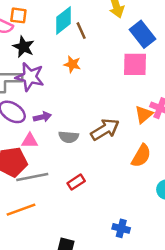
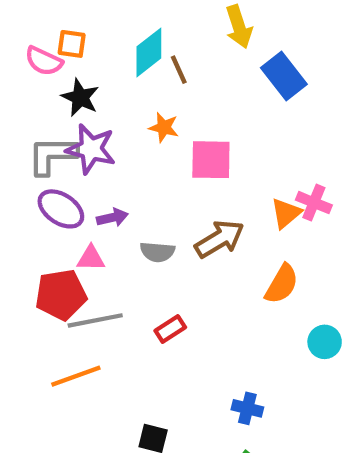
pink square: (135, 64) -> (211, 160), moved

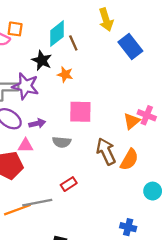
black star: (80, 97) -> (42, 60), moved
pink square: (211, 160) -> (80, 112), moved
brown arrow: (220, 239) -> (106, 151), moved, turned -84
gray line: (95, 320) -> (37, 203), moved
blue cross: (247, 408) -> (128, 227), moved

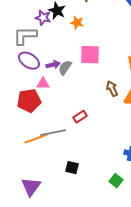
purple star: (26, 86) -> (43, 18), moved, size x0.7
gray semicircle: (62, 142) -> (65, 68), moved, turned 119
brown arrow: (106, 151) -> (112, 89), size x0.7

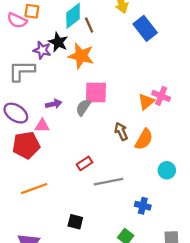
orange star: (77, 23) -> (81, 56), size x1.6
purple ellipse: (29, 61) -> (16, 113), moved
gray semicircle: (65, 68) -> (83, 107), moved
gray line: (53, 133) -> (108, 182), moved

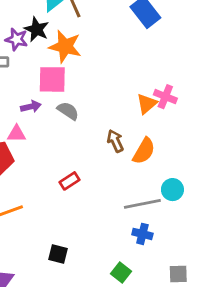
pink square: (96, 92) -> (52, 79), moved
gray semicircle: (83, 107) -> (68, 111), turned 90
gray line: (108, 182) -> (142, 204), moved

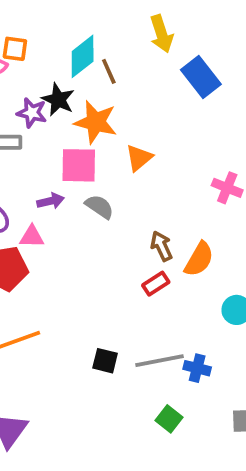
orange triangle: (147, 104) -> (139, 158), moved
red rectangle: (69, 181) -> (156, 284), moved
gray line: (142, 204) -> (160, 361), moved
black square: (58, 254) -> (105, 361), moved

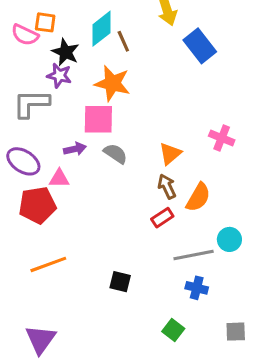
black star: (58, 100) -> (66, 52), moved
orange triangle: (139, 158) -> (170, 154), moved
gray line: (160, 361) -> (194, 255), moved

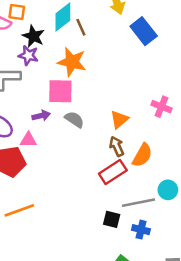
red rectangle: (162, 218) -> (113, 172), size x1.5
black square: (120, 282) -> (112, 219), moved

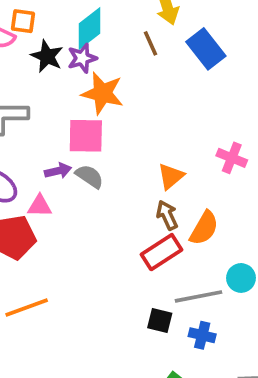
brown line: (81, 27) -> (150, 43), moved
purple star: (28, 55) -> (82, 58), moved, turned -30
gray semicircle: (74, 119) -> (89, 176), moved

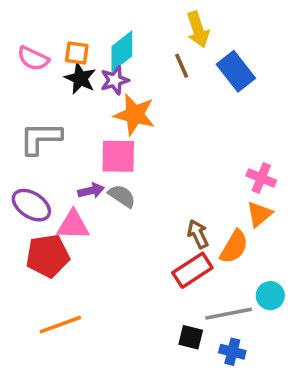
orange square: (23, 21) -> (77, 53), moved
orange triangle: (171, 176) -> (259, 214), moved
pink triangle: (40, 206) -> (73, 225), size x1.4

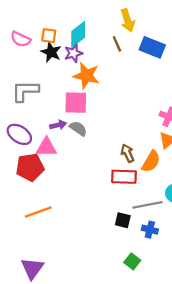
blue rectangle: (236, 71) -> (152, 47), turned -30
red rectangle: (192, 270) -> (124, 177), turned 35

